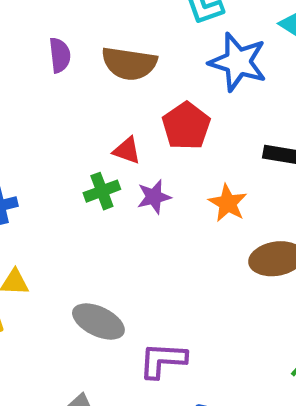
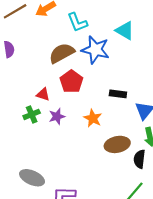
brown semicircle: (129, 63) -> (62, 53), moved, turned 145

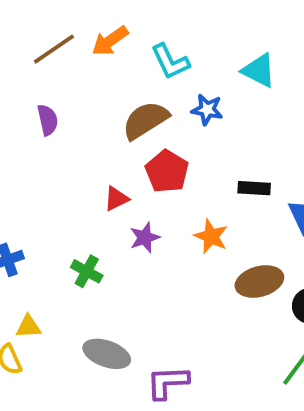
blue star: (95, 50) -> (207, 110), size x0.6
red triangle: (43, 94) -> (116, 199), turned -40
green cross: (32, 114) -> (87, 271), moved, turned -35

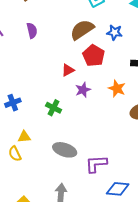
blue star: (207, 110) -> (114, 32), moved

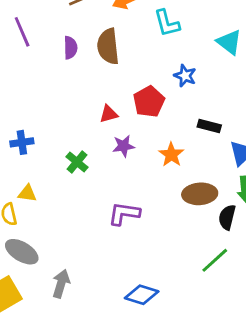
brown semicircle: (82, 30) -> (108, 46), moved, turned -75
gray ellipse: (65, 150) -> (22, 252), moved
purple L-shape: (96, 164) -> (124, 214), moved

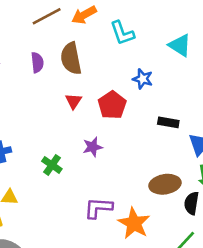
red triangle: (109, 114) -> (73, 101), moved, turned -36
orange star: (171, 155) -> (134, 223), moved, size x1.4

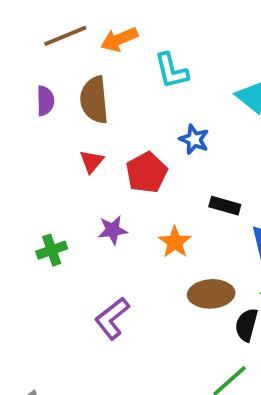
green cross: (52, 165) -> (52, 250), turned 30
purple L-shape: (98, 208) -> (112, 318), turned -48
orange star: (134, 223) -> (175, 242), moved, size x0.7

